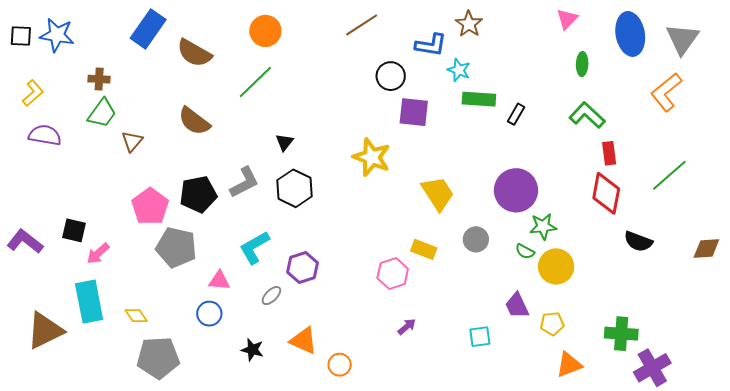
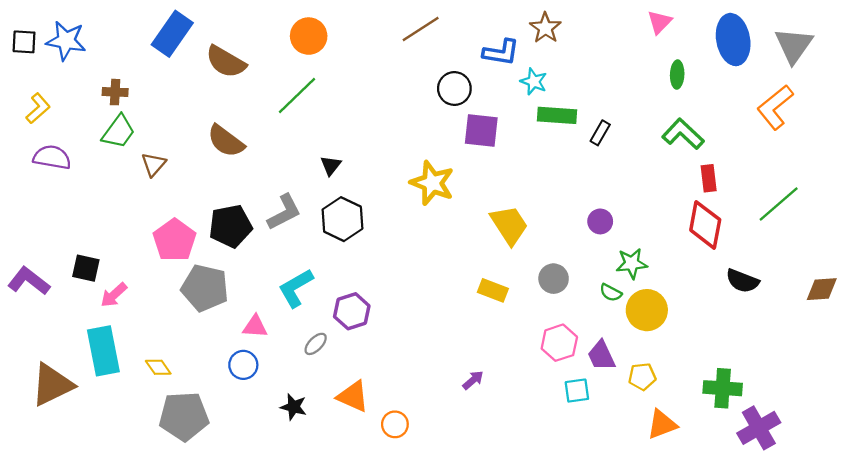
purple circle: (516, 190) -> (600, 221), size x0.5
pink hexagon: (393, 273) -> (559, 343), moved
cyan square: (480, 337) -> (577, 391), moved

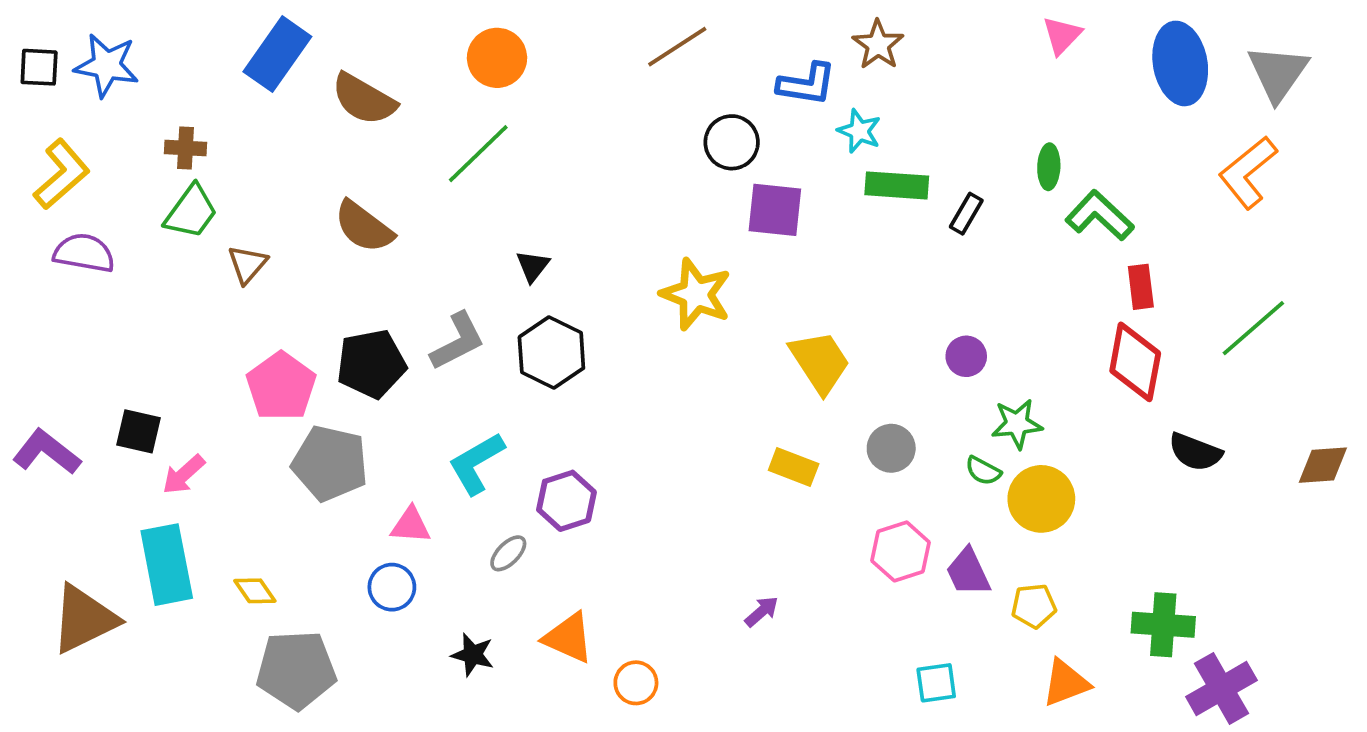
green ellipse: (677, 75) -> (1049, 167), moved
yellow L-shape: (38, 108) -> (62, 174), size x1.4
cyan square: (577, 391) -> (936, 683), moved

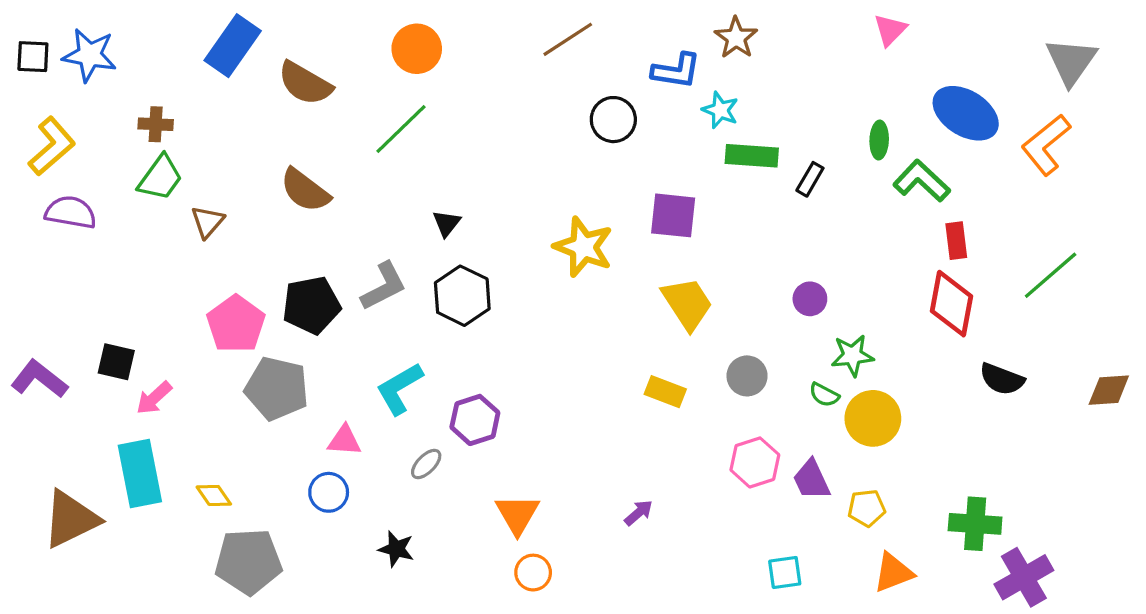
blue ellipse: (1180, 63) -> (966, 113), moved, turned -48
purple square: (775, 210) -> (673, 215), moved
orange triangle: (568, 638) -> (517, 514), moved, turned 36

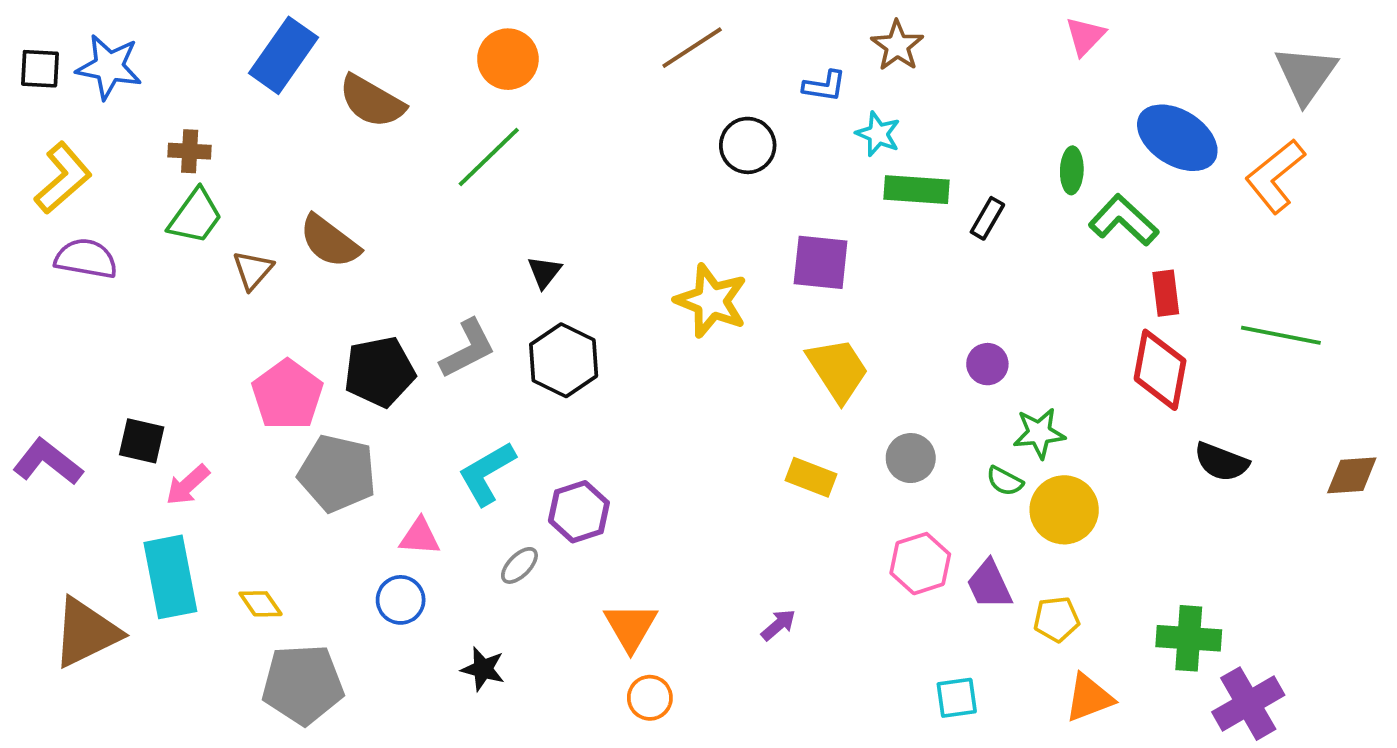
blue L-shape: (676, 71) -> (824, 86), size x0.7
brown semicircle: (305, 190) -> (330, 241), moved
green line: (1051, 275) -> (1281, 335), turned 52

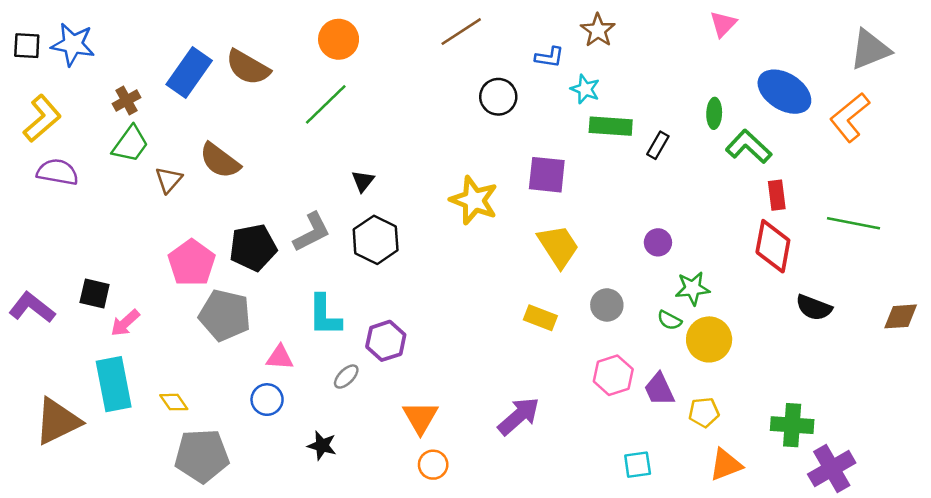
blue rectangle: (284, 55) -> (189, 72), moved
gray triangle: (1306, 74) -> (870, 49), turned 33
brown cross: (190, 151) -> (126, 101), turned -32
cyan L-shape: (487, 473) -> (325, 315), turned -60
purple arrow: (778, 625) -> (519, 416), size x1.8

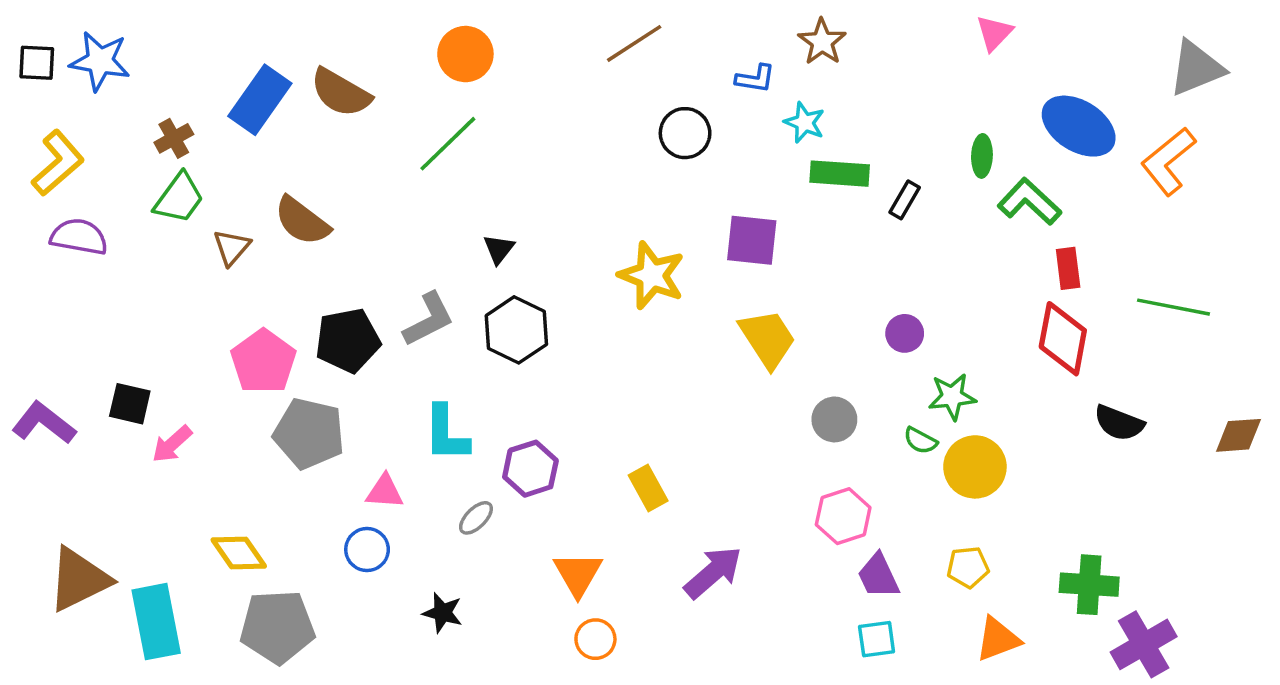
yellow rectangle: (540, 318) -> (648, 488), moved, turned 40
cyan rectangle: (114, 384) -> (156, 622), moved
purple trapezoid: (659, 389) -> (878, 576), moved
yellow diamond: (174, 402) -> (239, 553), size x1.4

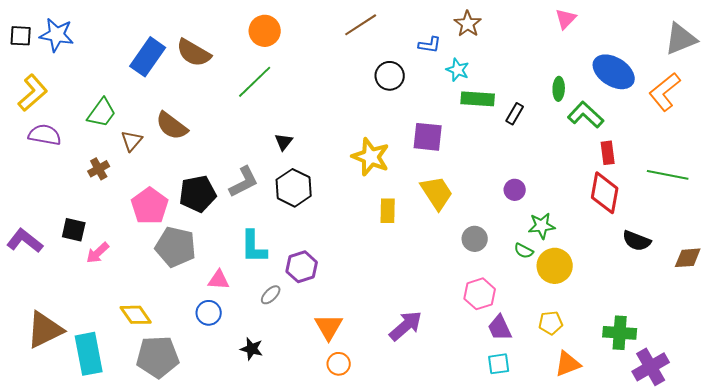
brown cross: (174, 138) -> (99, 169), moved
brown diamond: (1239, 435) -> (688, 258), moved
yellow rectangle: (648, 488) -> (388, 211), moved, turned 30

